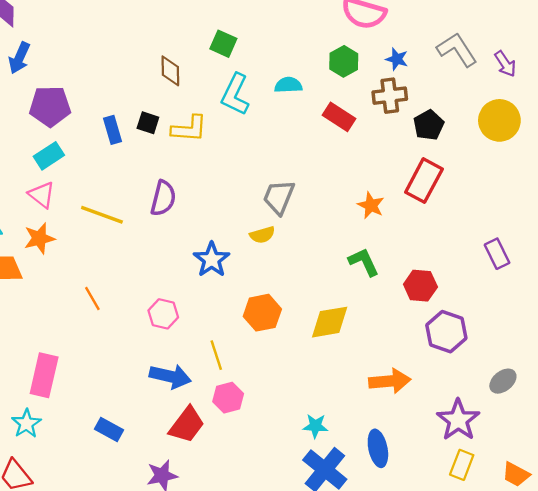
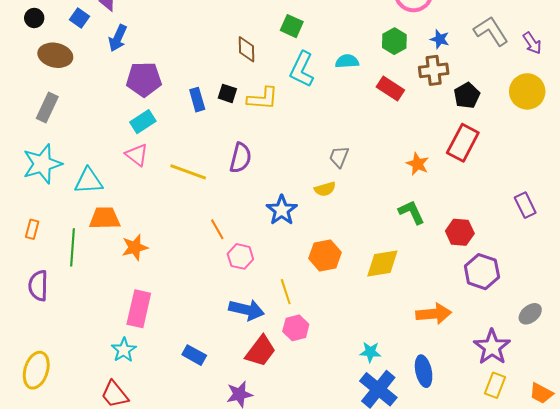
gray trapezoid: (279, 197) -> (339, 157), size x0.7
orange star: (39, 238) -> (135, 247), moved
orange line: (92, 299) -> (217, 229), moved

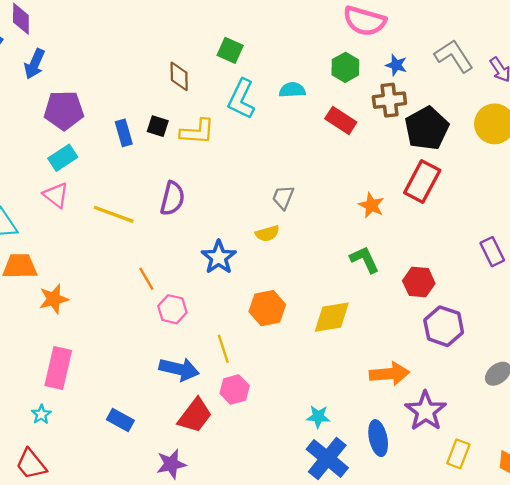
black pentagon: (467, 95) -> (427, 128), size x1.5
purple star: (492, 347) -> (426, 411), moved
cyan star: (124, 350) -> (41, 414), size x0.7

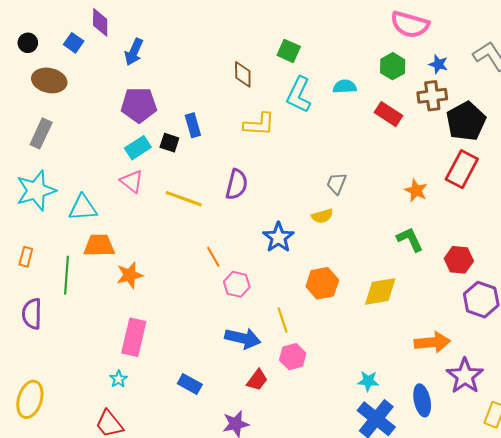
blue arrow: (34, 64) -> (134, 52), moved
black square: (158, 126) -> (169, 143), moved
red trapezoid: (195, 415) -> (257, 380), size x0.7

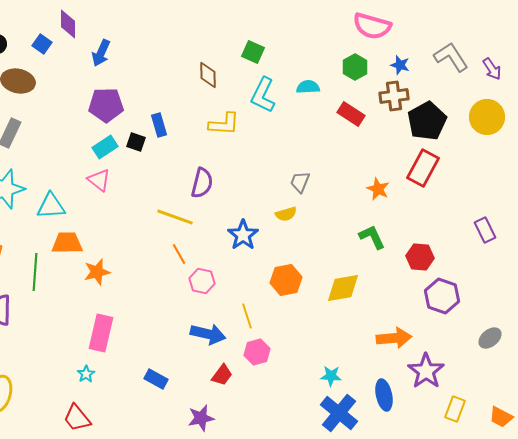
yellow line: (184, 199) -> (175, 217), moved

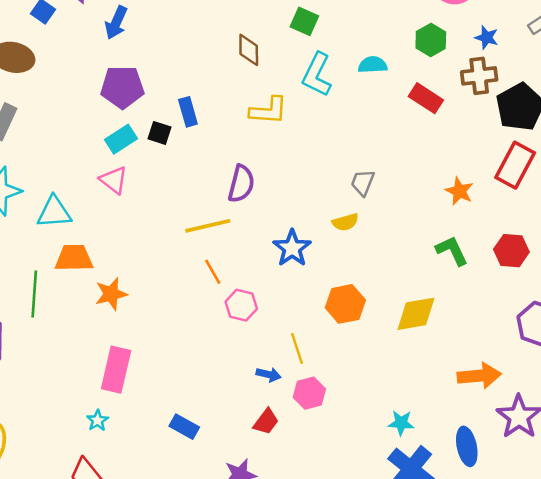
yellow line: (175, 217) -> (208, 226), turned -33
red hexagon: (420, 257) -> (511, 251), moved
blue arrow: (208, 334) -> (269, 375), moved, size x0.6

